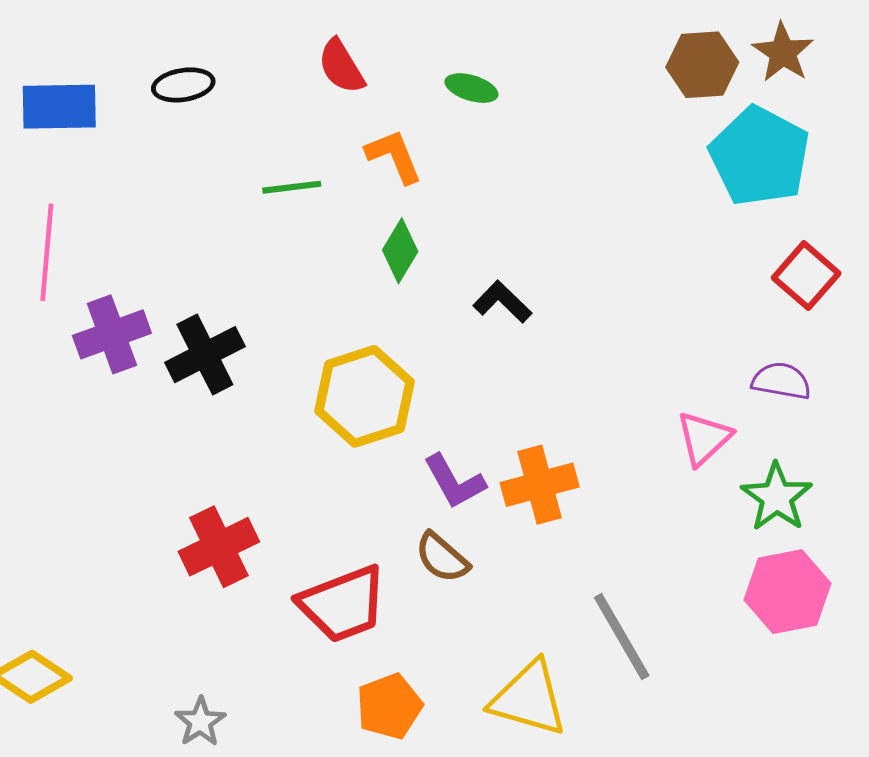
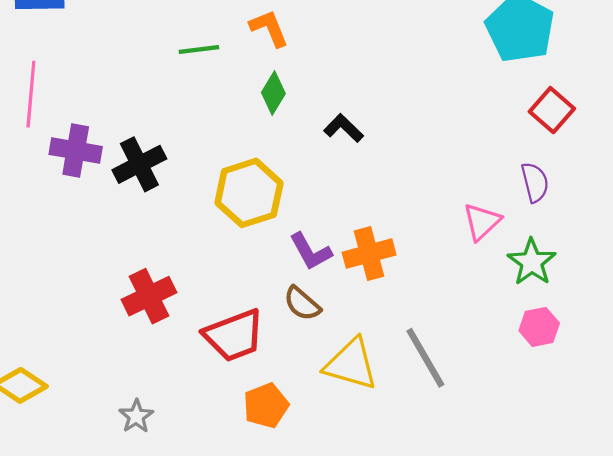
purple cross: (112, 334) -> (76, 150), turned 30
purple semicircle: (781, 381) -> (535, 182), turned 66
pink hexagon: (787, 592) -> (539, 327), size x0.7
yellow triangle: (529, 699) -> (351, 364), moved

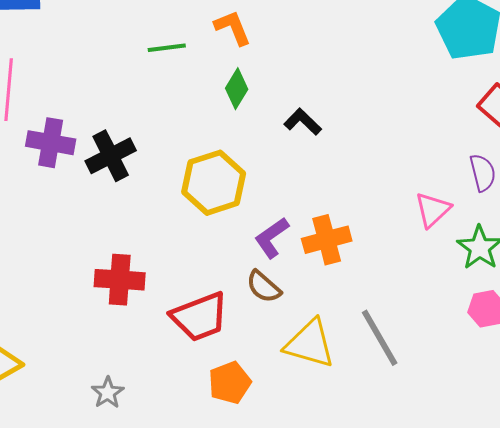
purple L-shape: (311, 251) -> (272, 238), turned 84
red cross: (149, 296) -> (120, 280), turned 30

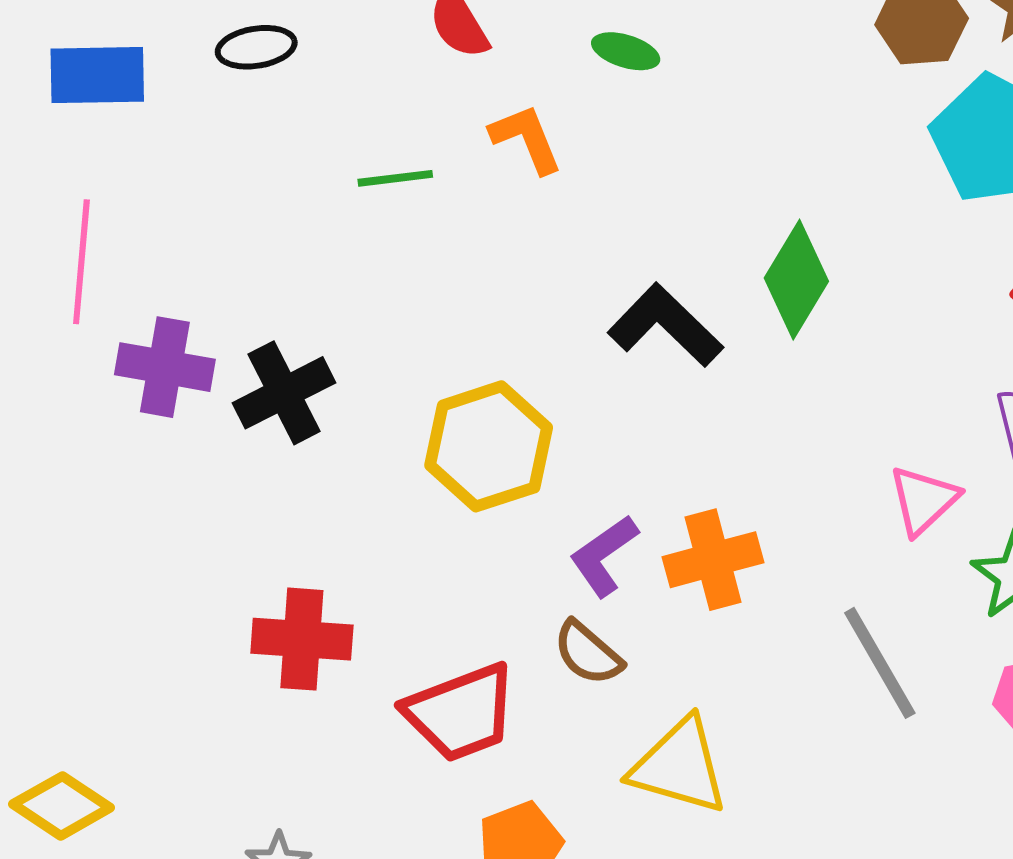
green diamond: (237, 89) -> (796, 280), moved, size x1.4
black L-shape: (303, 122) -> (665, 325), size x1.5
gray line: (380, 338) -> (880, 663), moved

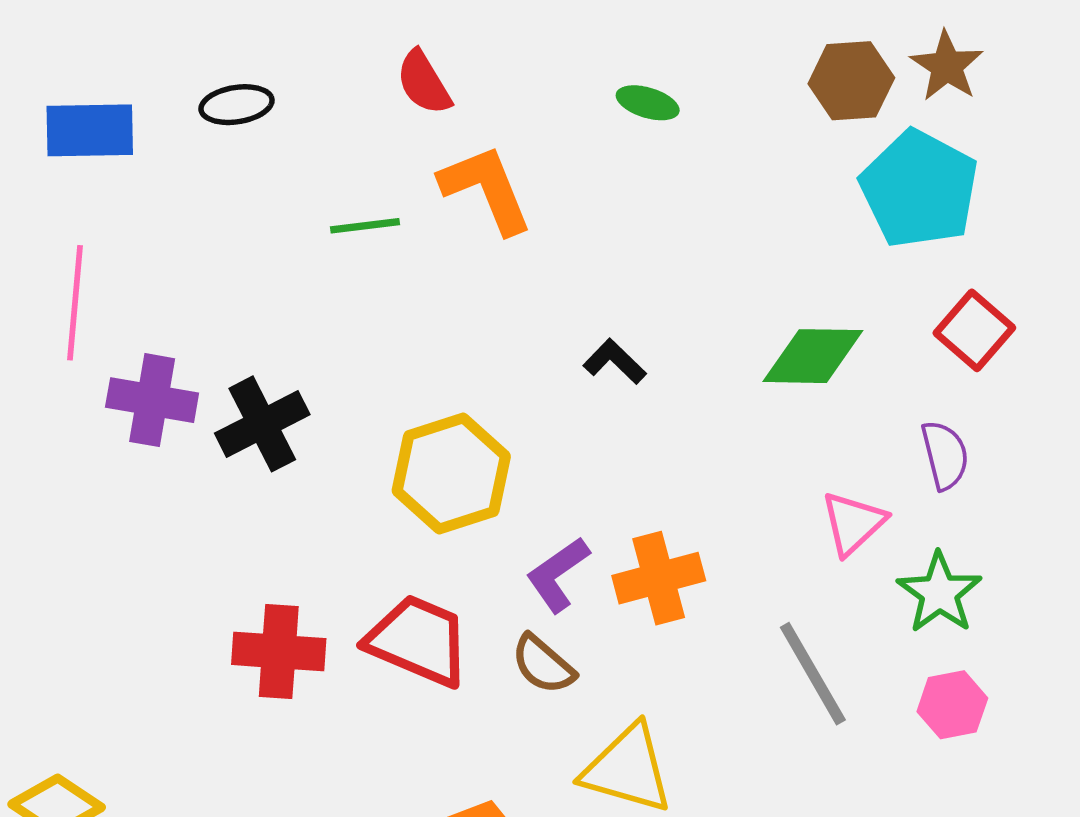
green ellipse: (626, 51) -> (648, 103), moved
orange L-shape: (526, 139) -> (486, 189), size x1.4
green diamond: (796, 280) -> (813, 356), moved, turned 60
black L-shape: (665, 325) -> (615, 362), size x0.6
red trapezoid: (461, 713) -> (418, 641), moved, turned -136

